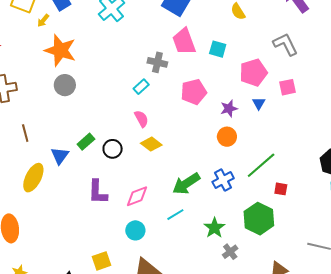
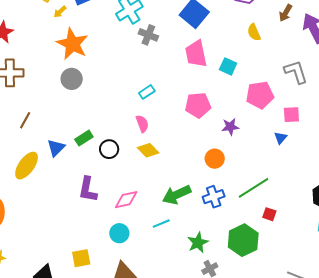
gray cross: (157, 62) -> (148, 35), moved
blue triangle: (259, 103) -> (281, 138), moved
brown line: (25, 133) -> (25, 120), turned 36
orange circle: (227, 137) -> (215, 159), moved

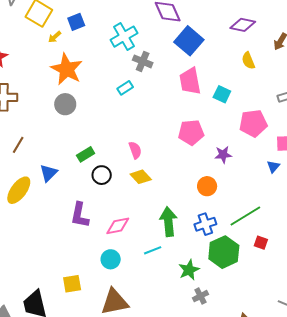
cyan rectangle: (147, 92) -> (125, 88), moved
green rectangle: (84, 138) -> (86, 154), moved
green arrow: (177, 195) -> (168, 222), turned 108
green hexagon: (243, 240) -> (224, 252), moved

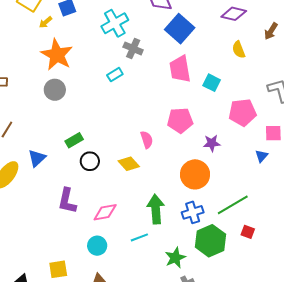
pink semicircle: (135, 150) -> (147, 140), moved
orange circle: (207, 186) -> (195, 174), size x1.5

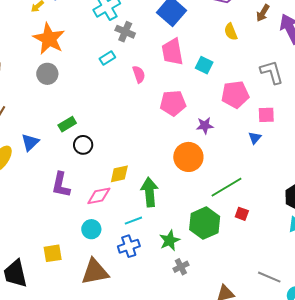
pink semicircle: (147, 140) -> (139, 74), moved
yellow diamond: (129, 164) -> (119, 174), moved, turned -60
blue cross: (193, 212) -> (129, 246), moved

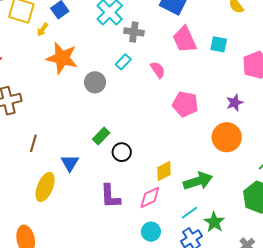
gray circle: (47, 74) -> (95, 82), moved
pink pentagon: (173, 103) -> (185, 104), moved, turned 30
green arrow: (150, 192) -> (198, 181), turned 92
green star: (170, 240) -> (214, 222), moved

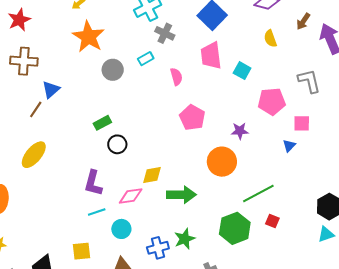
blue triangle: (70, 163) -> (51, 90), moved
cyan line: (190, 213) -> (97, 212), moved

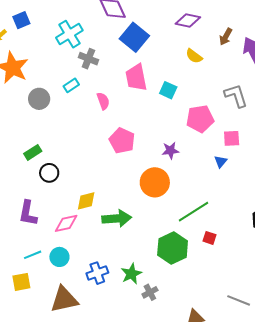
yellow semicircle: (270, 39) -> (194, 56), turned -30
cyan line: (97, 212) -> (33, 255), moved
green star: (185, 239) -> (131, 274), moved

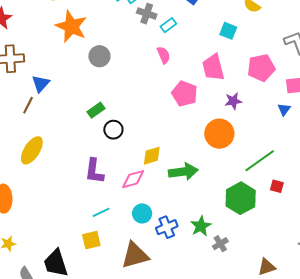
pink trapezoid: (136, 78) -> (213, 67), moved
cyan rectangle: (71, 85) -> (168, 25), moved
cyan square: (168, 90) -> (228, 31), moved
cyan circle: (59, 257) -> (142, 213), moved

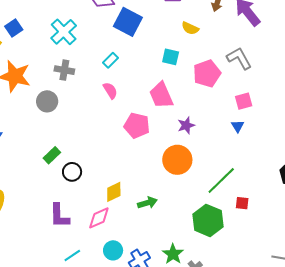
gray cross: (147, 14) -> (64, 70), moved
pink pentagon: (261, 68) -> (207, 73), moved
green arrow: (183, 172) -> (147, 203), size x0.7

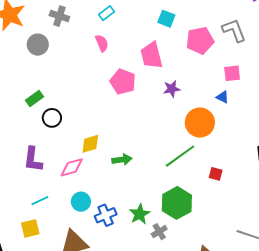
blue triangle: (238, 126) -> (223, 97), turned -40
orange circle: (177, 160) -> (200, 123), moved
green line: (221, 181) -> (180, 156), moved
green hexagon: (208, 220) -> (177, 203), moved

